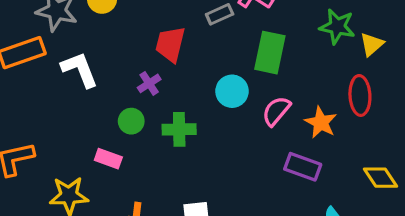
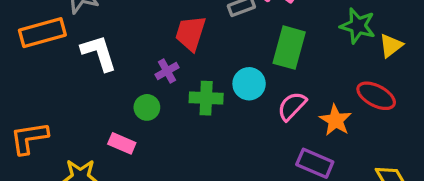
red ellipse: (360, 95) -> (376, 96), turned -63
green cross: (179, 129) -> (206, 98), moved

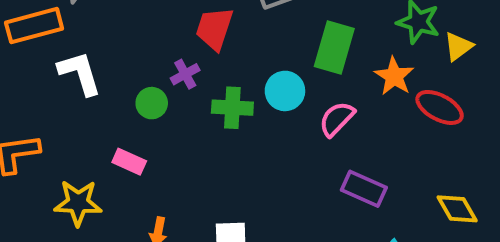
white L-shape: (99, 53) -> (80, 73), moved
green circle: (147, 107) -> (152, 103), moved
orange star: (336, 120) -> (394, 76), moved

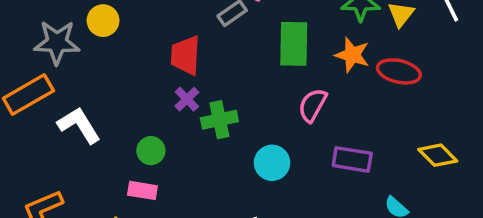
purple cross: (185, 74) -> (187, 99), moved
cyan circle: (285, 91) -> (272, 163), moved
green circle: (152, 103) -> (151, 151), moved

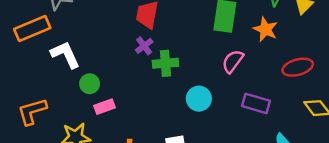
red ellipse: (399, 71) -> (298, 67), moved, turned -36
green circle: (151, 151) -> (90, 84), moved
pink rectangle: (142, 190) -> (105, 107), turned -36

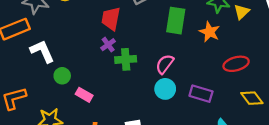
pink semicircle: (233, 61) -> (165, 64), moved
cyan circle: (199, 99) -> (165, 89), moved
pink rectangle: (105, 107) -> (84, 95), moved, turned 49

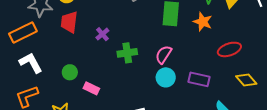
red trapezoid: (111, 19) -> (69, 22), moved
purple cross: (108, 45) -> (102, 34), moved
white L-shape: (42, 51) -> (31, 63), moved

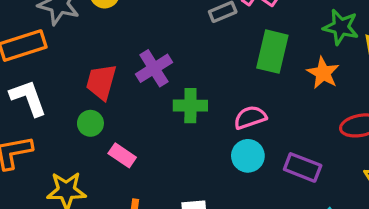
red trapezoid: (69, 22) -> (101, 82), moved
purple cross: (102, 34) -> (154, 68), size x1.5
pink semicircle: (164, 55) -> (250, 117), turned 30

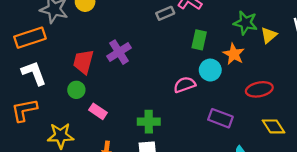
green rectangle: (272, 52) -> (199, 40), size x0.7
green cross: (190, 106) -> (149, 122), moved
cyan circle: (248, 156) -> (210, 70), moved

